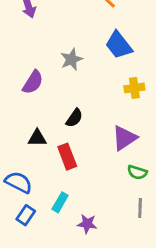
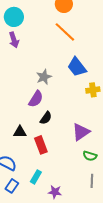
purple semicircle: (33, 82) -> (36, 99), moved
yellow cross: (134, 88) -> (93, 90), moved

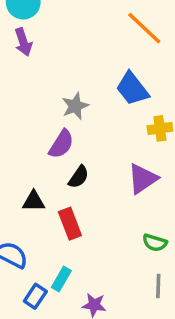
orange line: (65, 32) -> (144, 28), moved
purple triangle: (81, 132) -> (143, 179), moved
blue rectangle: (12, 186) -> (35, 296), moved

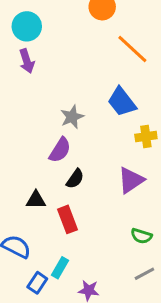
gray line: (158, 286) -> (144, 274), turned 60

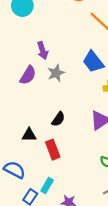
purple arrow: (27, 61) -> (43, 51), moved
purple semicircle: (60, 150) -> (28, 75), moved

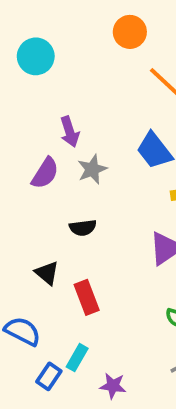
black semicircle: (58, 119) -> (83, 228), moved, turned 48
black triangle: (29, 135) -> (47, 273), turned 40

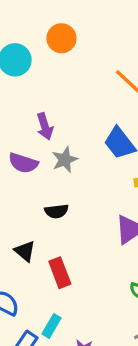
orange circle: (130, 32) -> (61, 38), moved
purple semicircle: (45, 173) -> (23, 163), turned 76

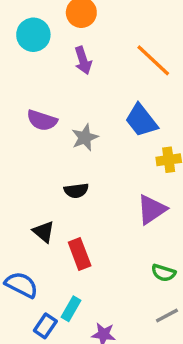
purple arrow: (45, 126) -> (83, 60), moved
purple semicircle: (23, 163) -> (42, 120), moved

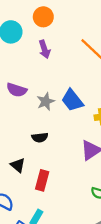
blue trapezoid: (141, 120) -> (72, 100), moved
red rectangle: (80, 254) -> (42, 180), turned 36

